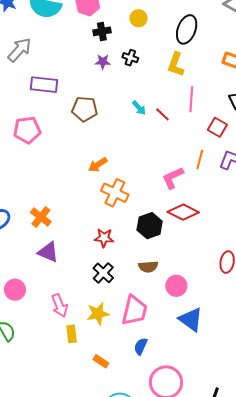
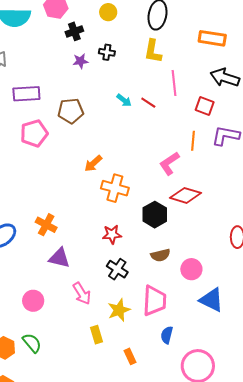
pink pentagon: (27, 130) -> (34, 133), moved
pink arrow: (60, 305) -> (82, 294), moved
orange rectangle: (101, 361) -> (130, 356), turned 42

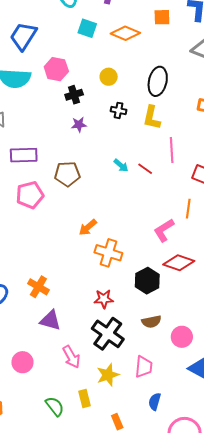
black cross: (107, 52) -> (119, 110), moved
black cross: (117, 269) -> (108, 334), size x1.5
pink trapezoid: (154, 301) -> (144, 367), size x0.7
green semicircle: (32, 343) -> (55, 406), moved

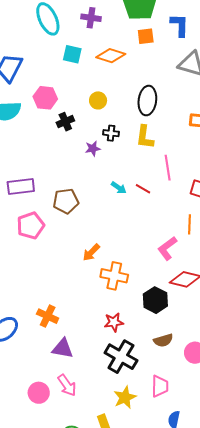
purple star: (79, 125) -> (93, 148), moved
pink arrow: (71, 357) -> (67, 385), moved

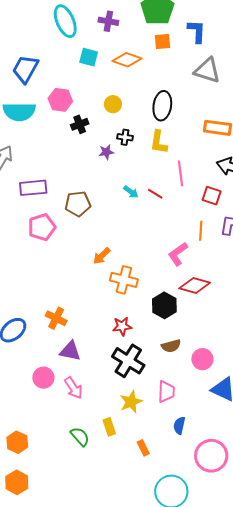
pink circle: (39, 393) -> (43, 378), moved

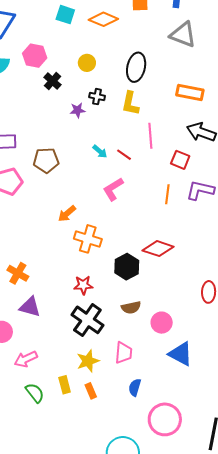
black cross: (80, 124) -> (52, 81), turned -30
pink L-shape: (178, 254) -> (113, 189), moved
pink arrow: (74, 388) -> (26, 359), moved, turned 95
orange rectangle: (143, 448) -> (91, 391), moved

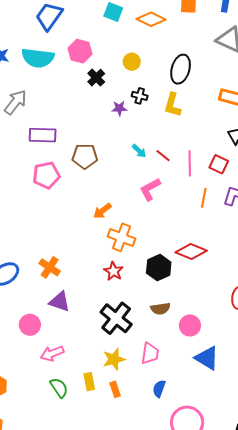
pink line: (150, 136) -> (190, 163), moved
red star: (83, 285) -> (114, 271), moved, turned 30

